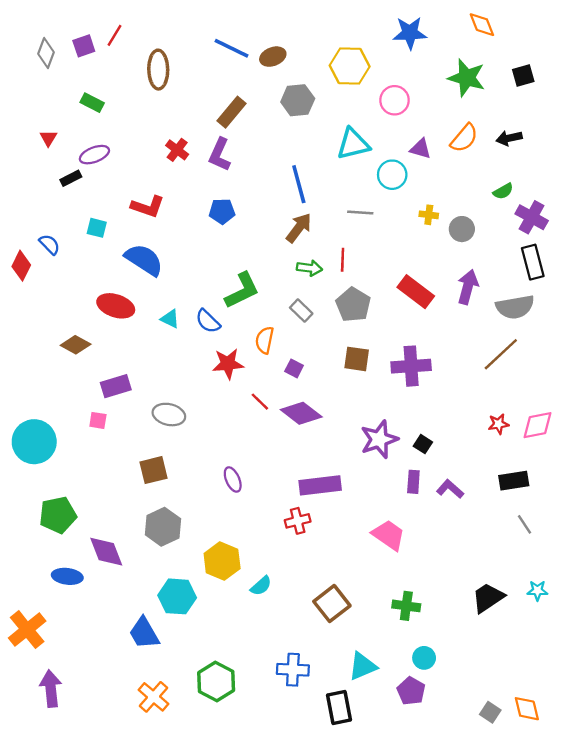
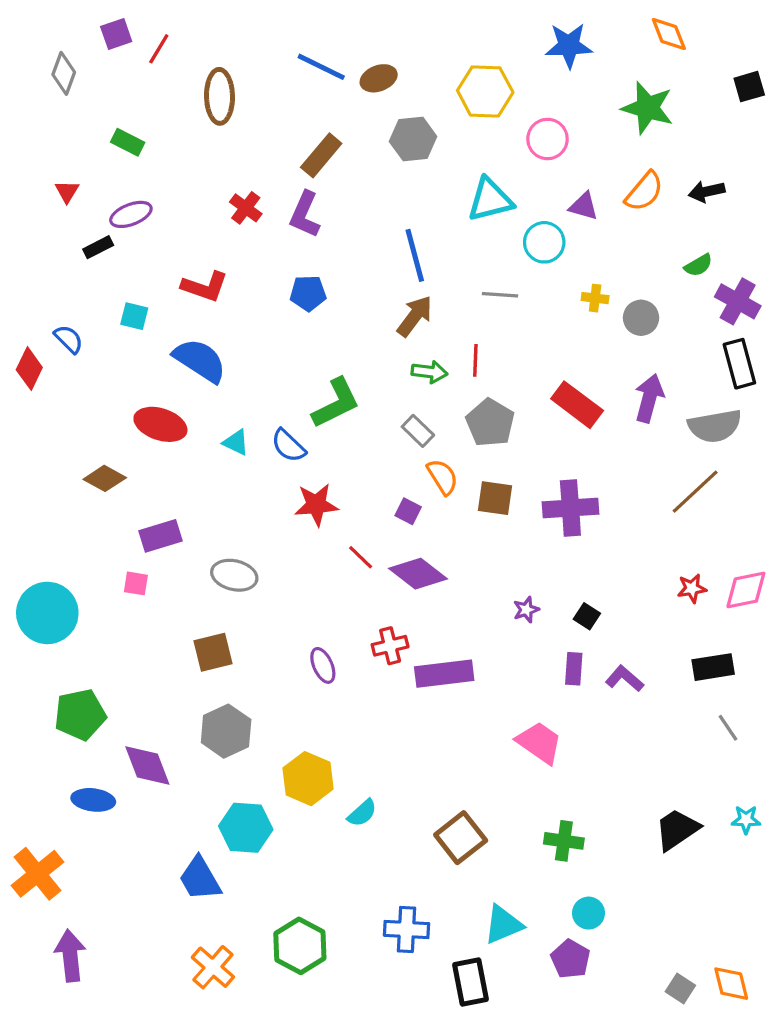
purple square: (84, 46) -> (116, 34), moved
black square: (523, 75) -> (749, 87), moved
orange semicircle: (265, 340) -> (443, 477), moved, turned 136
purple star: (379, 439) -> (526, 610), size x0.5
red cross: (298, 521) -> (390, 646), moved

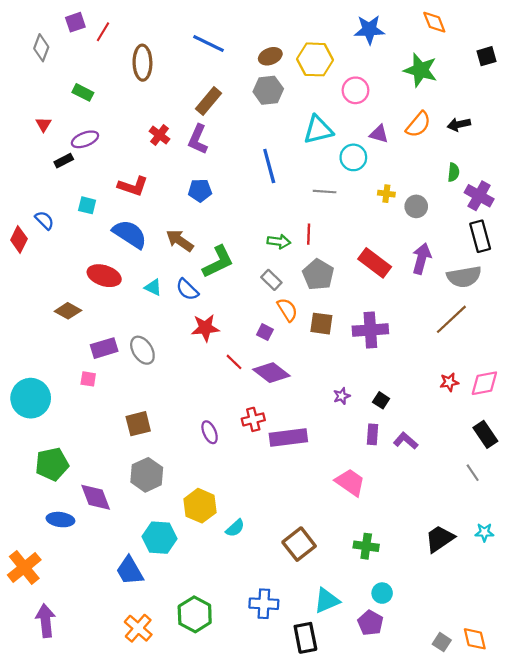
brown ellipse: (379, 78) -> (270, 56), moved
green semicircle: (698, 265) -> (453, 172), turned -54
brown arrow: (415, 316) -> (180, 241), moved, turned -92
gray ellipse: (234, 575) -> (142, 350), moved, turned 44
black rectangle: (713, 667) -> (485, 434), moved, turned 65

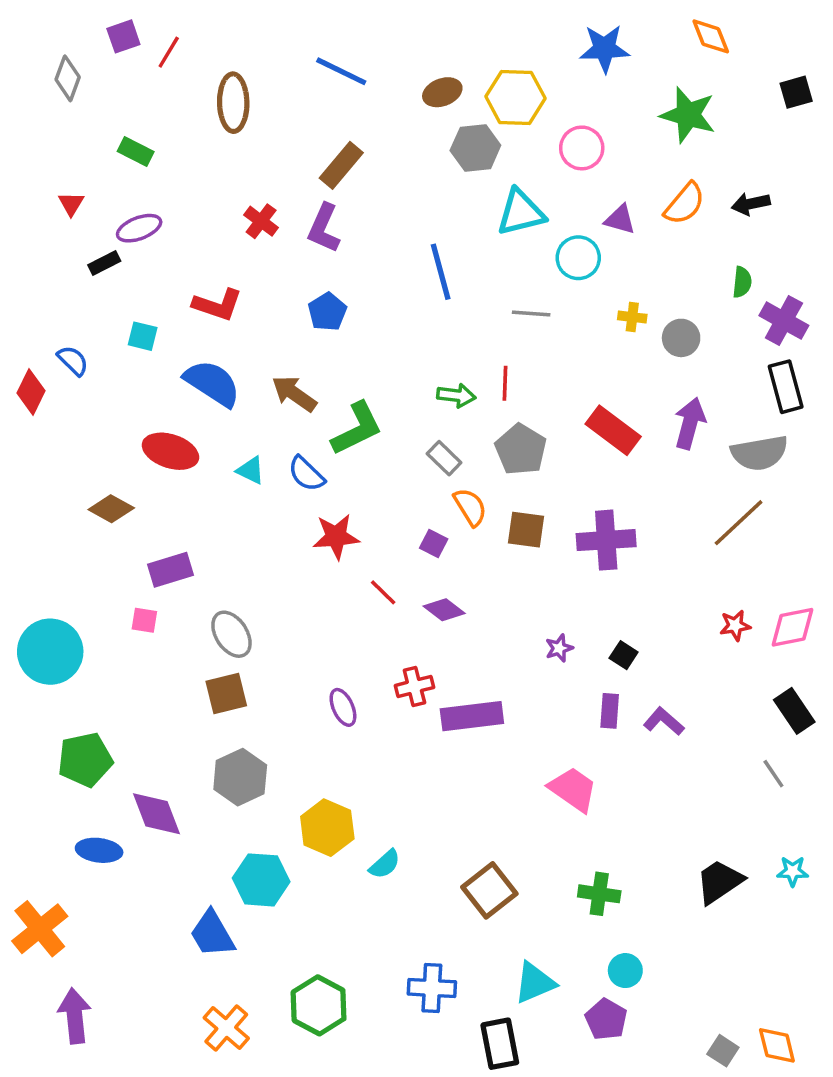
gray hexagon: (268, 90) -> (475, 148), moved
blue pentagon: (200, 190) -> (327, 312), turned -30
gray ellipse: (142, 350) -> (231, 634), moved
purple diamond: (271, 373) -> (444, 610), size x0.7

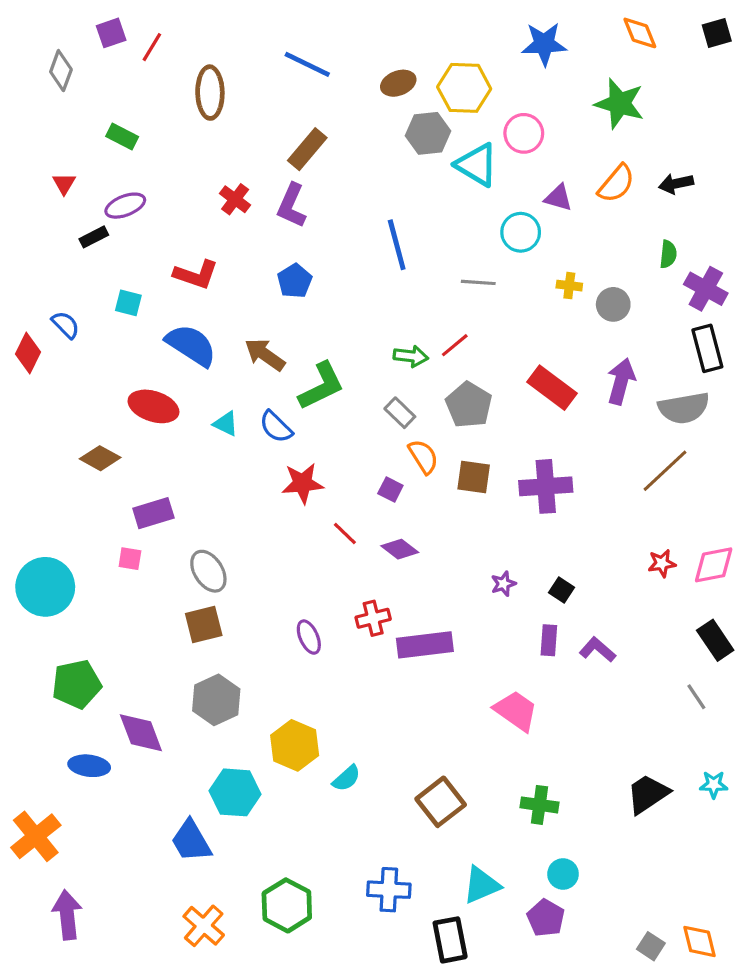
black square: (796, 92) -> (717, 33), moved
cyan triangle: (521, 212) -> (477, 165), moved, turned 45
red line: (505, 383) -> (455, 345), turned 48

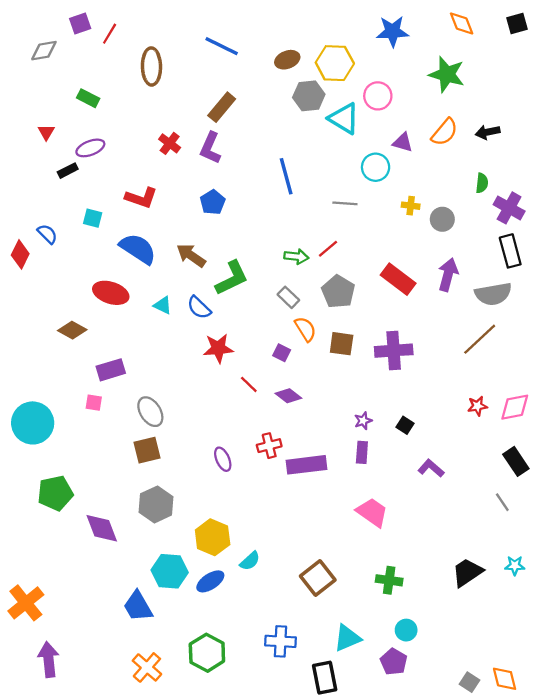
gray diamond: (61, 71) -> (44, 51), turned 60
purple rectangle: (549, 640) -> (362, 452), moved
blue ellipse: (89, 766) -> (210, 581), moved, turned -40

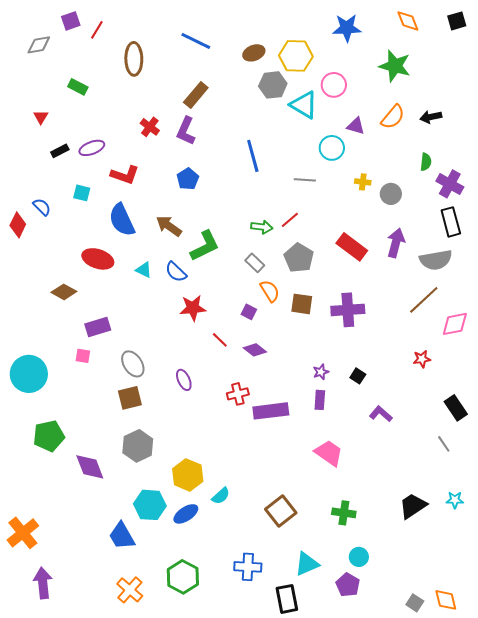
purple ellipse: (90, 148) -> (92, 148), moved
blue semicircle: (138, 249) -> (122, 220), turned -148
pink diamond: (515, 407) -> (455, 324), moved
purple ellipse: (223, 459) -> (184, 380), moved

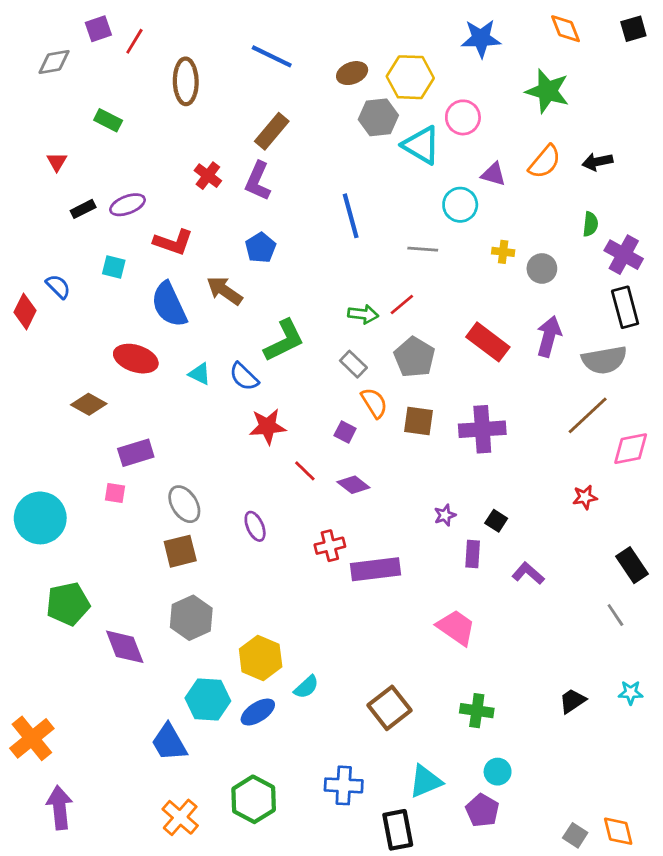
brown arrow: (169, 226) -> (225, 291), moved
purple rectangle: (320, 400) -> (473, 554), moved
black trapezoid: (413, 506) -> (572, 701), size x0.7

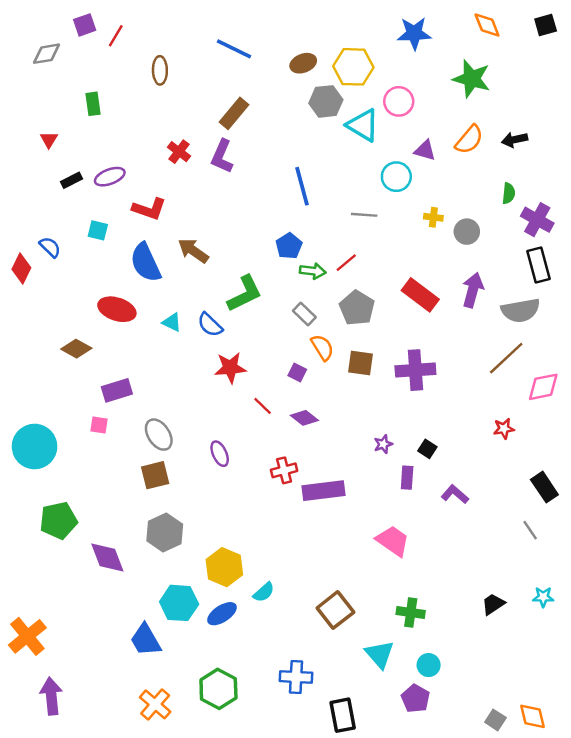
brown ellipse: (186, 81) -> (160, 70), size x0.7
green rectangle: (108, 120) -> (93, 104), turned 55
blue pentagon: (261, 248) -> (289, 246), moved
cyan triangle: (425, 781) -> (380, 654), moved, turned -48

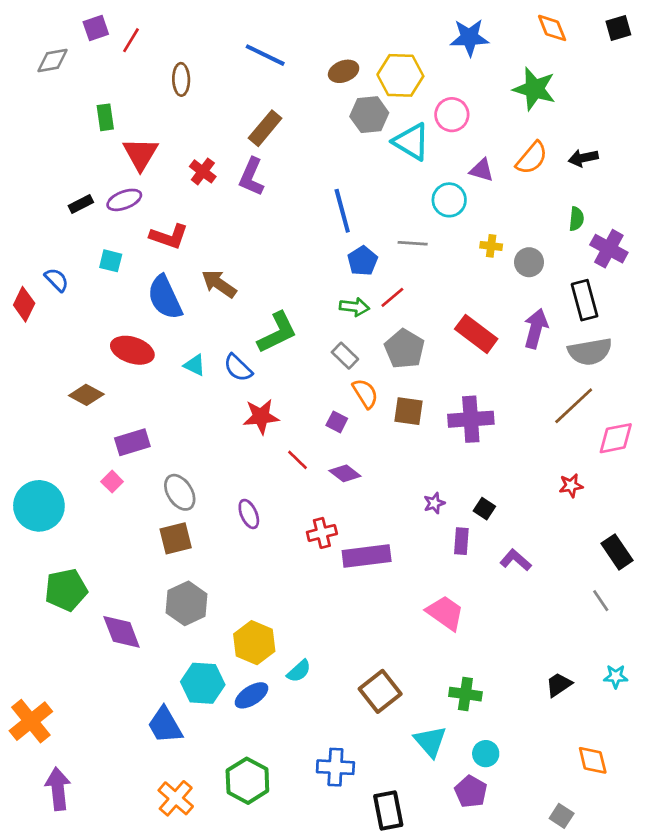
red triangle: (49, 140) -> (140, 154), moved, size x1.8
blue pentagon: (289, 246) -> (363, 261), moved
black rectangle: (538, 265) -> (585, 300), moved
pink square: (99, 425) -> (112, 482), turned 36
orange diamond: (532, 716) -> (593, 760), moved

